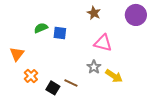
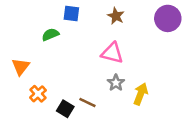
blue square: (60, 33) -> (71, 13), moved
pink triangle: (103, 43) -> (112, 53), moved
yellow arrow: (114, 76) -> (141, 94), turned -102

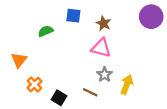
blue square: (71, 13) -> (73, 16), moved
brown star: (116, 16) -> (103, 23), moved
brown line: (87, 103) -> (90, 92), moved

